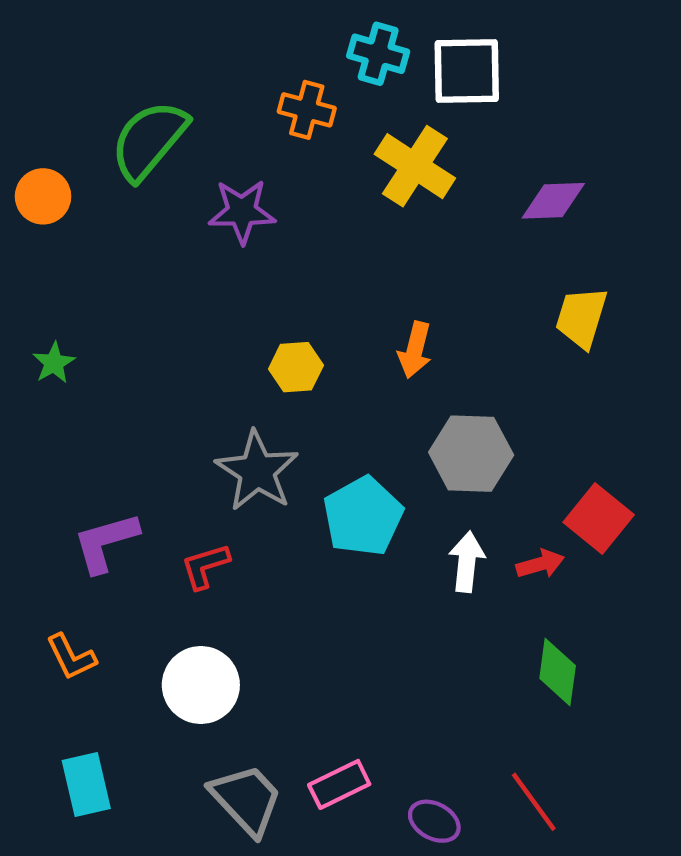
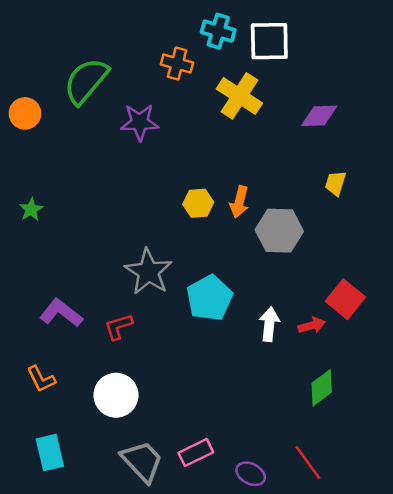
yellow trapezoid: (581, 317) -> (335, 183), size x0.7
yellow hexagon: (296, 367) -> (198, 203), moved
gray hexagon: (471, 454) -> (279, 231), moved
purple L-shape: (106, 542) -> (61, 313), turned 54
green diamond: (558, 672) -> (322, 388), turned 45

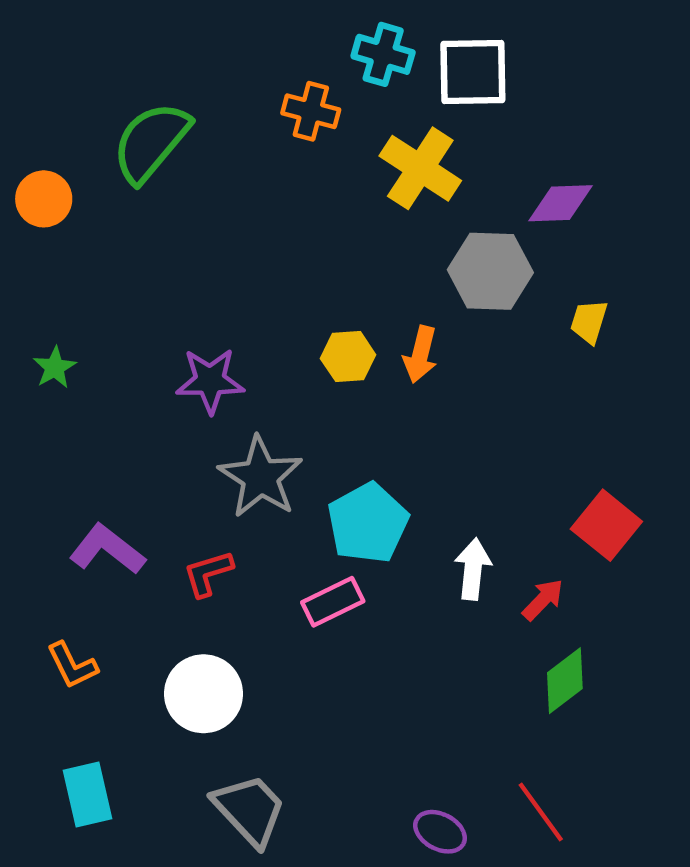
purple star: (140, 122) -> (210, 381), moved
gray hexagon: (279, 231) -> (490, 271), moved
red arrow: (312, 325) -> (543, 600), moved, turned -30
pink rectangle: (196, 453) -> (333, 602), moved

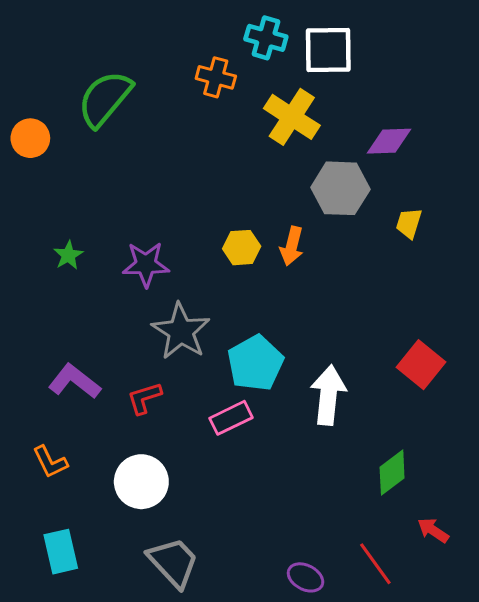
green star: (55, 368) -> (68, 255), moved
white arrow: (473, 569) -> (328, 395), size x1.4
red arrow: (543, 600) -> (433, 530), moved, turned -100

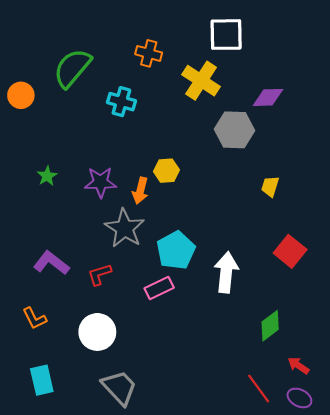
cyan cross: (266, 38) -> (121, 102), moved
yellow trapezoid: (409, 223) -> (270, 186), moved
orange arrow: (292, 246) -> (140, 191), moved
purple ellipse: (305, 577) -> (299, 398), moved

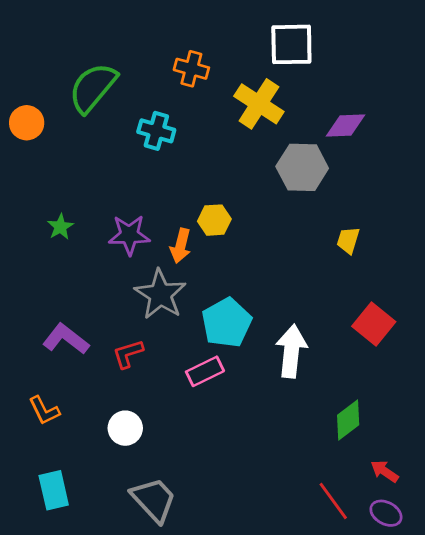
white circle: (97, 332) -> (125, 428), size x0.7

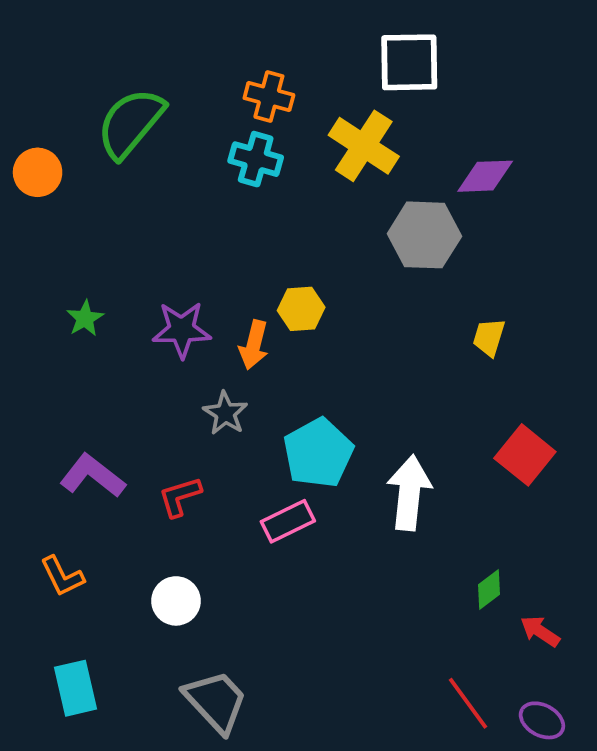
cyan cross: (156, 131) -> (256, 159), moved
gray star: (160, 294) -> (225, 413), size x0.6
green diamond: (348, 420) -> (489, 590), size x0.7
red arrow: (385, 471) -> (540, 631), moved

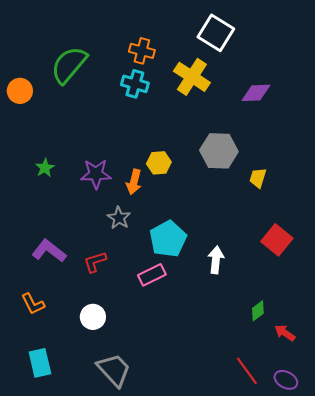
white square: (409, 62) -> (216, 33), turned 33
gray hexagon: (424, 235) -> (219, 151), moved
white arrow: (409, 493) -> (216, 260), size x0.7

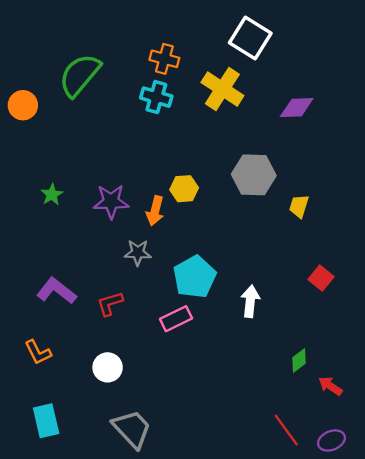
gray star: (119, 218) -> (138, 253), turned -30
red square: (277, 240) -> (321, 278), size x0.7
purple ellipse: (286, 380) -> (331, 440), turned -50

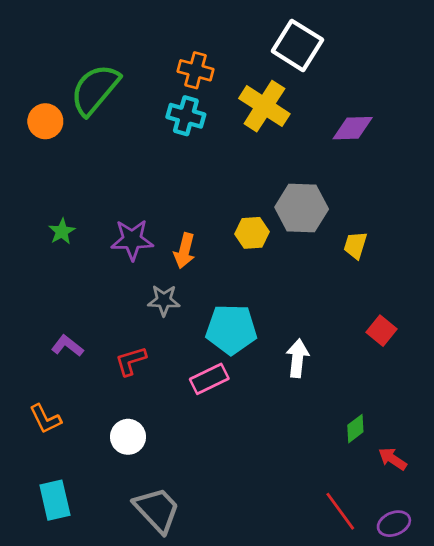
orange circle: (23, 105) -> (45, 121), moved
yellow hexagon: (184, 189) -> (252, 233), moved
cyan pentagon: (195, 277) -> (231, 329), turned 30
purple L-shape: (57, 291) -> (67, 346), size x0.7

